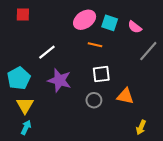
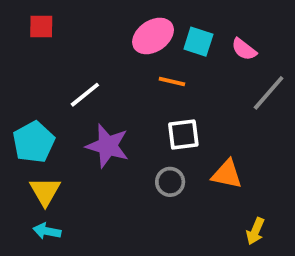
cyan arrow: (26, 127) -> (47, 231), turned -104

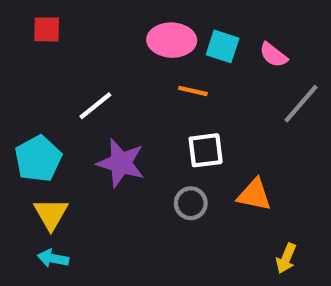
pink ellipse: (153, 36) -> (172, 40), turned 36

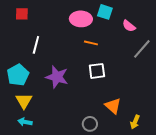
cyan square: (223, 46) -> (105, 12), moved
white line: (95, 106) -> (36, 45), moved, turned -36
orange triangle: (254, 195) -> (113, 106), moved, turned 30
gray circle: (191, 203) -> (90, 124), moved

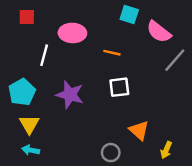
pink ellipse: (81, 19) -> (72, 33), moved
pink semicircle: (129, 26) -> (159, 32), size x1.5

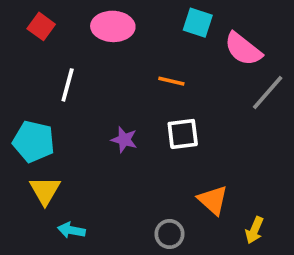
red square: (27, 17) -> (41, 26), turned 35
pink ellipse: (72, 33) -> (113, 26), moved
cyan pentagon: (22, 92) -> (34, 142), turned -30
purple star: (70, 95) -> (124, 140), moved, size x0.6
cyan arrow: (31, 150) -> (71, 230), moved

